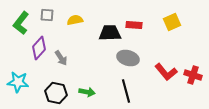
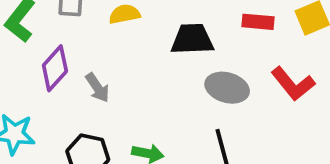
red rectangle: (134, 25) -> (258, 22), moved
red L-shape: (166, 72) -> (293, 84), moved

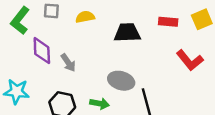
purple diamond: (55, 68) -> (42, 51), turned -44
gray ellipse: (227, 88) -> (121, 81), moved

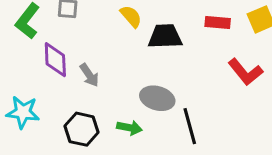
yellow semicircle: (85, 17) -> (131, 16), moved, turned 60

